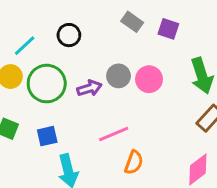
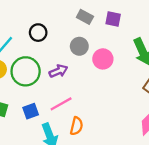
gray circle: (119, 76) -> (79, 46), moved
pink line: (114, 134) -> (61, 104), moved
orange semicircle: (134, 162) -> (76, 126), moved

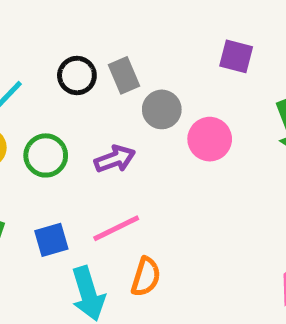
gray rectangle: (85, 17) -> (124, 75), moved, turned 35
green circle: (26, 71) -> (46, 155), size x0.7

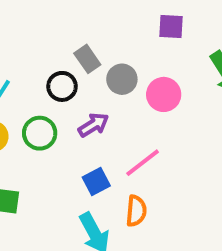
black circle: (77, 76) -> (62, 86), moved
pink line: (116, 228) -> (143, 163), moved
blue square: (51, 240) -> (96, 182), moved

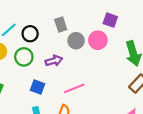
black circle: (62, 86) -> (30, 34), moved
pink circle: (164, 94) -> (98, 40), moved
blue square: (96, 182) -> (37, 87), moved, turned 32

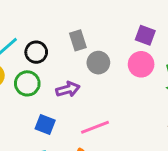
pink circle: (98, 40) -> (141, 64), moved

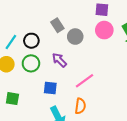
purple arrow: (68, 89) -> (59, 60), turned -105

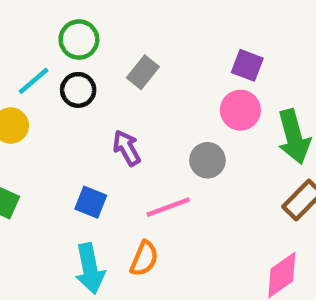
gray rectangle: (57, 25) -> (143, 72), turned 56
gray circle: (75, 37) -> (207, 160), moved
green circle: (31, 63) -> (79, 40), moved

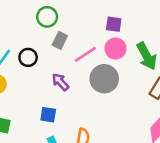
green circle: (79, 40) -> (47, 17), moved
gray circle: (207, 160) -> (104, 79), size x1.5
pink line: (168, 207) -> (85, 54), moved

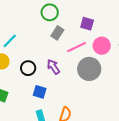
purple square: (114, 24) -> (87, 24), moved
black circle: (28, 57) -> (28, 68), moved

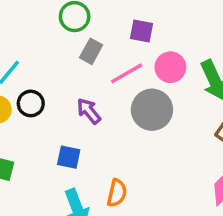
black circle: (28, 68) -> (31, 103), moved

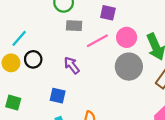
gray rectangle: (91, 51) -> (74, 26), turned 63
gray circle: (152, 110) -> (129, 67), moved

